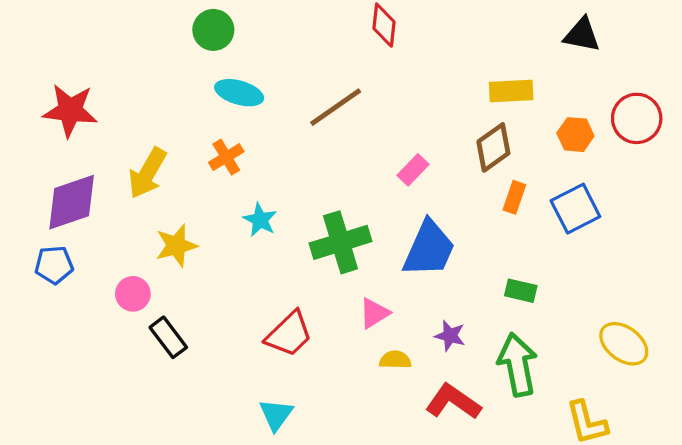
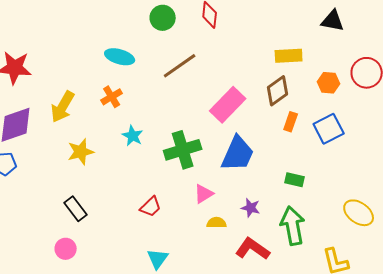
green circle: (213, 30) -> (163, 18), moved
pink rectangle: (413, 170) -> (228, 105), size x1.8
pink circle: (133, 294) -> (66, 249), moved
red trapezoid: (289, 334) -> (151, 207), size x0.7
cyan triangle: (276, 415) -> (158, 259), moved

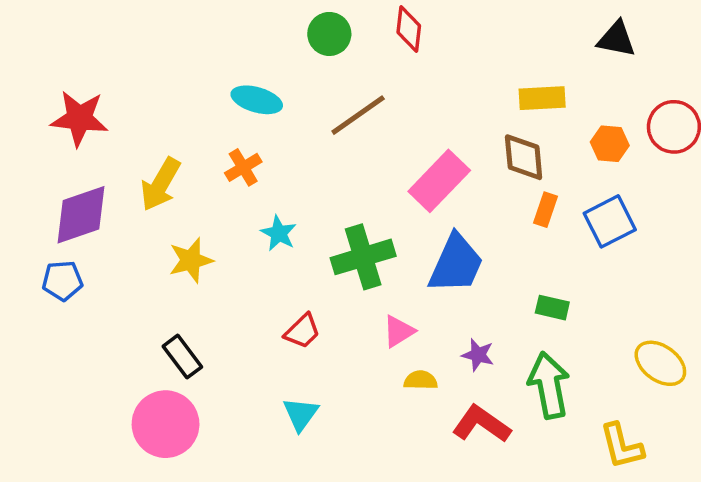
brown diamond: (278, 91) -> (524, 157), turned -60
red trapezoid: (151, 207) -> (302, 331), moved
pink circle: (66, 249) -> (166, 424), size x1.8
cyan triangle: (158, 259) -> (301, 414), moved

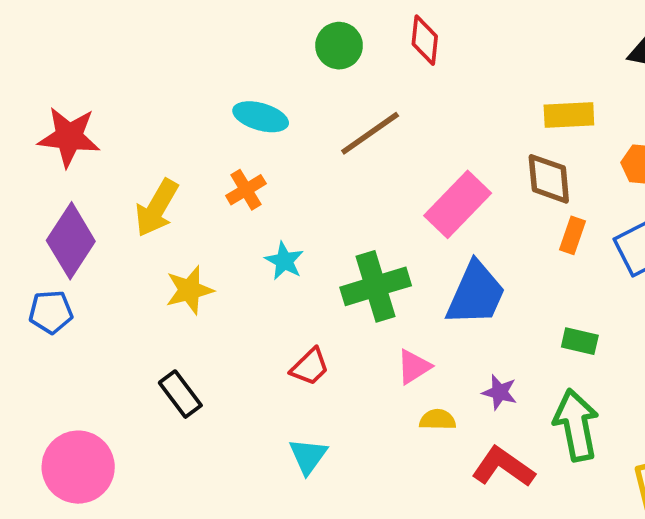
purple diamond: (81, 215) -> (71, 241), turned -38
pink circle: (166, 424) -> (78, 467), moved

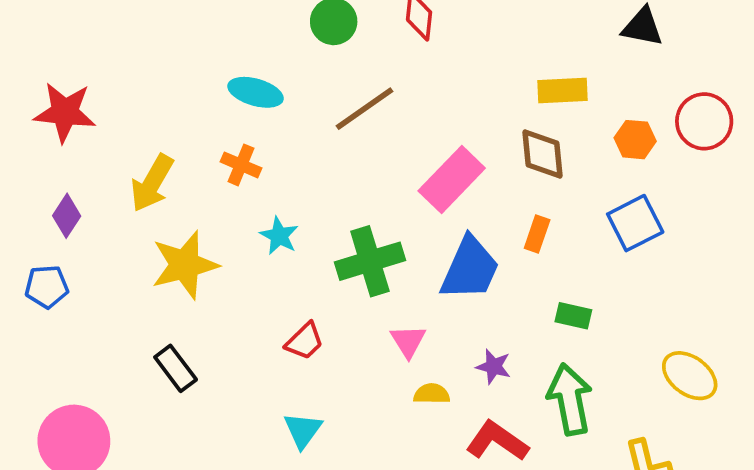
orange cross: (246, 190) -> (241, 165), turned -36
orange rectangle: (573, 235) -> (537, 234), moved
purple diamond: (71, 241) -> (67, 216), size x0.6
yellow star: (189, 290) -> (185, 265), size x1.4
pink triangle: (414, 367) -> (408, 341), turned -30

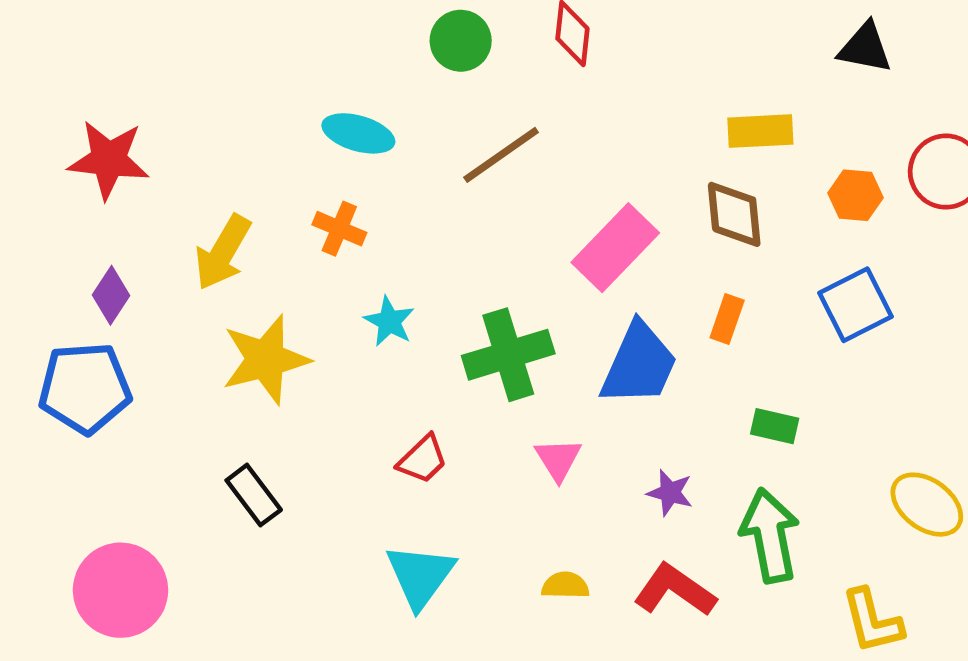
blue pentagon: (47, 287) -> (85, 388), size x1.6
yellow semicircle: (432, 394) -> (565, 585), moved
cyan triangle: (303, 430) -> (420, 576), size x1.4

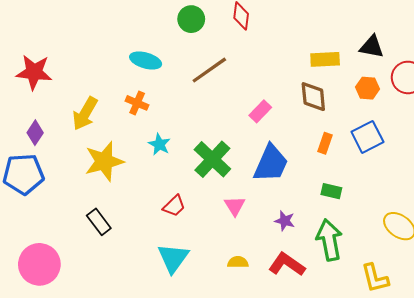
black triangle: (865, 48) -> (372, 47), moved
pink rectangle: (615, 248) -> (260, 111), size x0.6
orange rectangle: (727, 319) -> (325, 143), moved
green cross: (508, 355) -> (212, 159), turned -30

